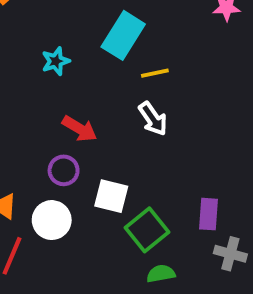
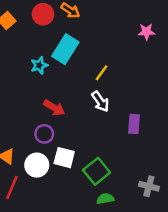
cyan rectangle: (123, 35) -> (65, 49), moved
yellow line: (155, 73) -> (102, 73), turned -42
white square: (111, 196) -> (64, 158), moved
purple rectangle: (209, 214) -> (134, 124), moved

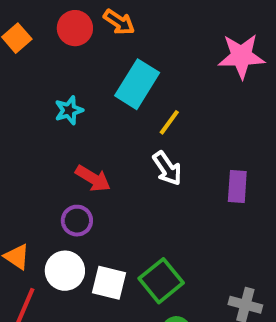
pink star: (146, 32) -> (241, 56), size x1.6
cyan rectangle: (65, 49) -> (137, 84), moved
purple rectangle: (134, 124) -> (237, 186), moved
white square: (64, 158) -> (109, 283), moved

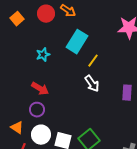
red arrow: (93, 178) -> (40, 89), moved
purple circle: (77, 221) -> (37, 110), moved

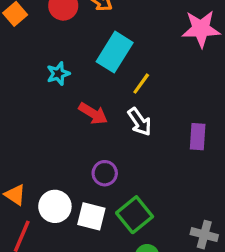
red arrow: (40, 89) -> (93, 113), moved
purple circle: (37, 110) -> (105, 173), moved

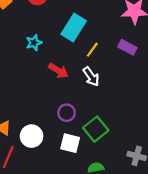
purple rectangle: (198, 137) -> (127, 47), moved, turned -66
green square: (135, 215) -> (96, 129), moved
white square: (91, 216) -> (70, 143), moved

